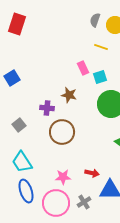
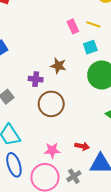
yellow line: (101, 47) -> (93, 24), moved
pink rectangle: (83, 68) -> (73, 26), moved

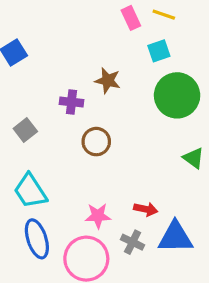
brown circle: (51, 104) -> (96, 142), size x0.7
gray cross: (74, 176) -> (133, 242), moved, turned -32

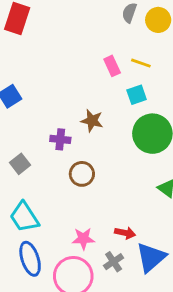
blue triangle: (175, 237) -> (151, 257), turned -40
gray cross: (133, 242) -> (114, 262), turned 30

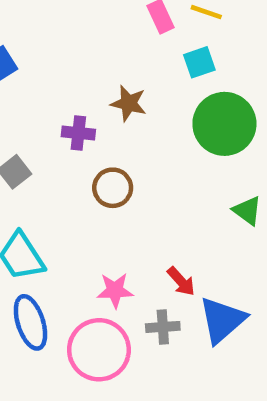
red arrow: (125, 233) -> (181, 281), turned 36
gray cross: (114, 262) -> (163, 327), turned 30

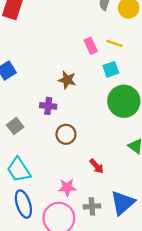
brown star: (129, 103) -> (67, 80), moved
red arrow: (181, 281) -> (97, 166), moved

